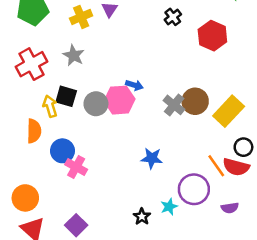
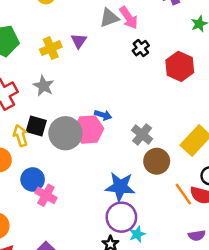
brown circle: (195, 101) -> (157, 161), moved
gray circle: (96, 104) -> (65, 133), size x1.4
blue star: (152, 158) -> (120, 187), size x1.4
purple circle: (194, 189) -> (121, 217), moved

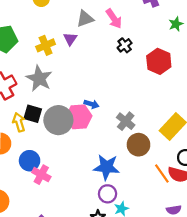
gray triangle: (109, 18) -> (85, 19), moved
gray star: (44, 86) -> (39, 78), size x1.4
purple circle: (121, 217) -> (108, 194), size x0.7

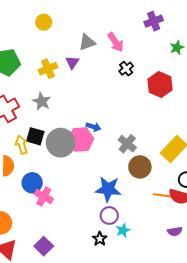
gray star: (39, 78) -> (42, 101), size x0.7
orange line: (162, 174) -> (163, 195), turned -48

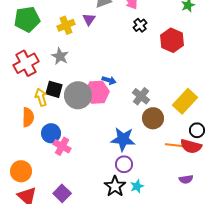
cyan star: (123, 230) -> (137, 186), moved
black star: (100, 239) -> (115, 186), size x1.5

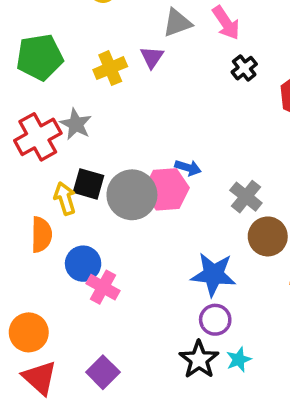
gray star: (60, 56) -> (76, 124), moved

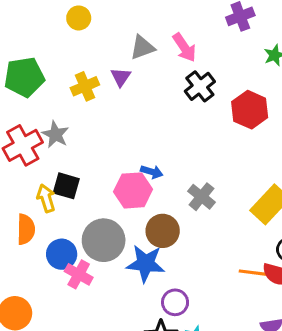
black cross: (244, 68) -> (200, 86), size x1.4
gray circle: (132, 195) -> (104, 240), moved
brown circle: (268, 236) -> (163, 231), moved
blue star: (213, 274) -> (146, 263), moved

